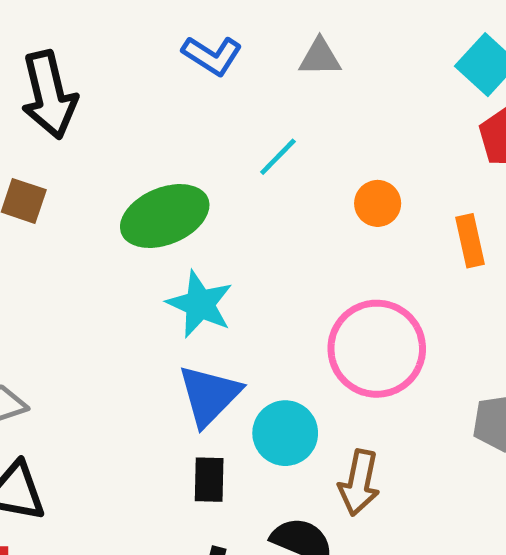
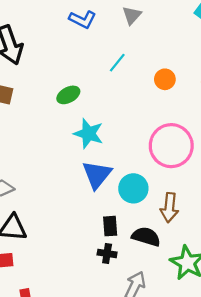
gray triangle: (320, 57) -> (132, 15), turned -42
green ellipse: (165, 216) -> (68, 95), size x0.6
black rectangle: (209, 480) -> (110, 226), moved

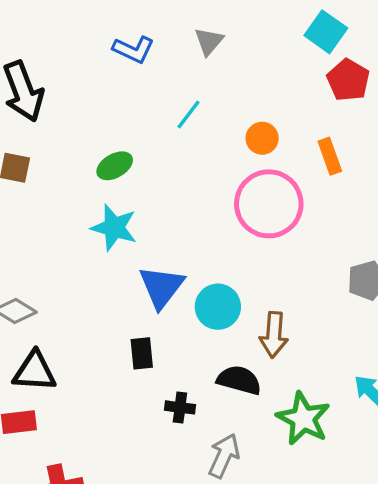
cyan star: (88, 133) -> (114, 228), moved
pink circle: (171, 146) -> (269, 204), moved
black rectangle: (110, 226) -> (142, 353), moved

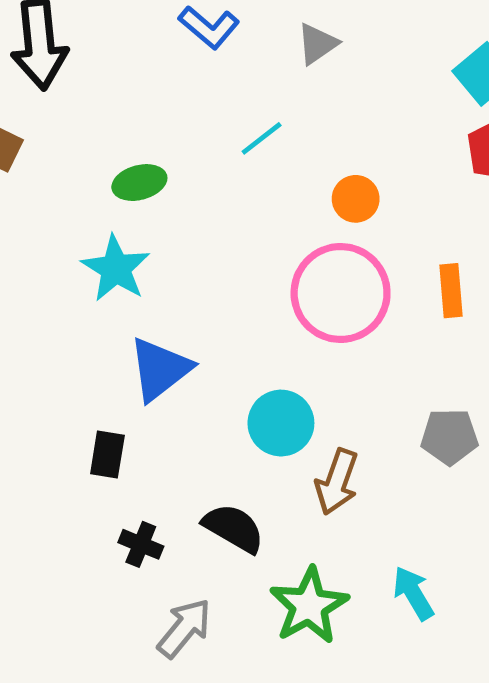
orange rectangle: (330, 156) -> (451, 291), moved
cyan circle: (218, 307) -> (281, 423), moved
brown arrow: (274, 335) -> (337, 482), moved

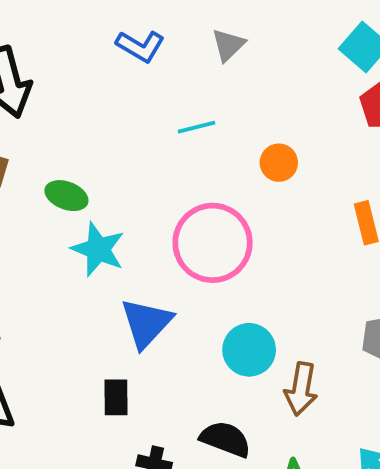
cyan line: (262, 138) -> (197, 127), turned 33
green ellipse: (139, 183) -> (66, 196), moved, turned 45
pink circle: (341, 293) -> (213, 243), moved

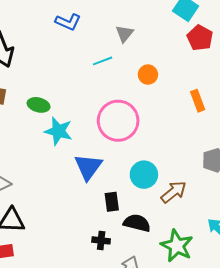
gray triangle: (228, 45) -> (124, 34), moved
brown arrow: (301, 389) -> (174, 192), turned -132
black rectangle: (116, 397) -> (112, 202), moved

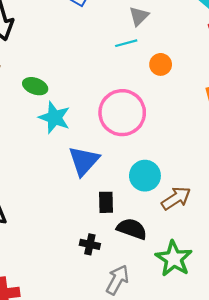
cyan line: (103, 61) -> (126, 43), moved

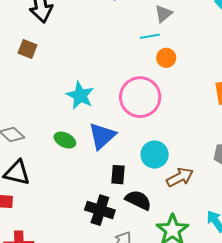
orange circle: (161, 64) -> (166, 58), moved
green ellipse: (35, 86) -> (65, 140), moved
black cross: (90, 244) -> (100, 210), size x1.6

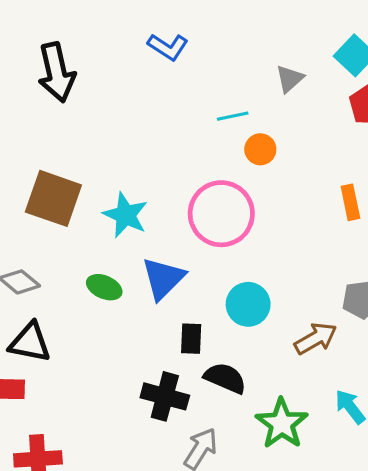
gray triangle: (163, 14) -> (290, 79), moved
brown square: (27, 49) -> (53, 198), moved, size x1.8
brown arrow: (180, 177) -> (316, 338), moved

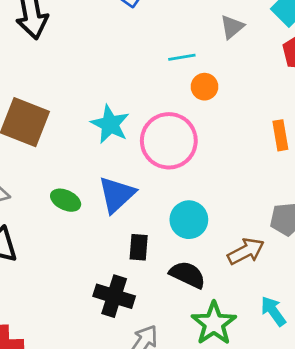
cyan star: (126, 215) -> (110, 124), moved
black semicircle: (225, 378) -> (188, 275), moved

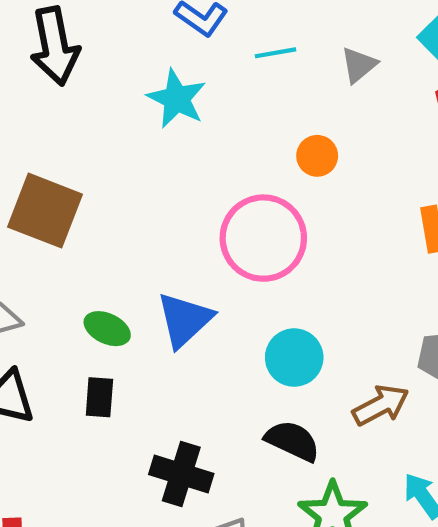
cyan line: (182, 57) -> (276, 53), moved
cyan star: (110, 124) -> (177, 99), moved
black rectangle: (139, 247) -> (99, 397), moved

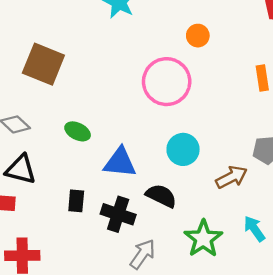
blue triangle: (184, 320) -> (120, 162), moved, turned 48
black rectangle: (99, 397) -> (76, 201), moved
black semicircle: (292, 441) -> (161, 196), moved

